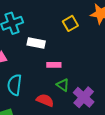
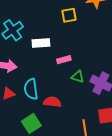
yellow square: (70, 23) -> (69, 15), turned 35
red semicircle: (45, 100) -> (52, 102), moved

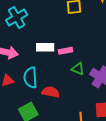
white rectangle: (41, 43) -> (45, 47), moved

